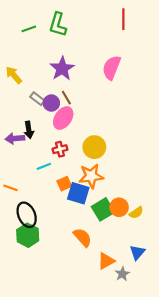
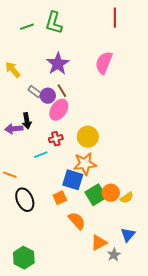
orange square: (64, 184) -> (60, 198), moved
green hexagon: (28, 235) -> (24, 258), moved

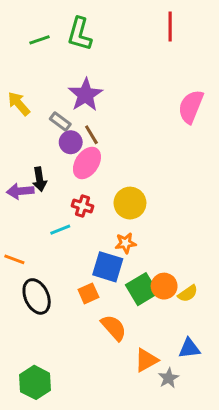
pink semicircle: (104, 63) -> (191, 107), moved
gray rectangle: (35, 92) -> (60, 121), moved
red cross: (56, 139) -> (83, 206), turned 32
orange star: (85, 164) -> (126, 243), size x0.6
blue triangle: (128, 235) -> (189, 348), turned 42

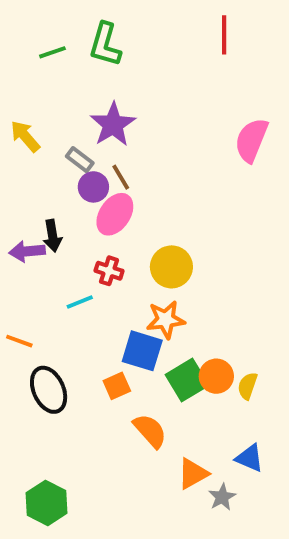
orange star: (126, 243) -> (166, 320), size x1.4
yellow semicircle: (188, 293) -> (248, 386), turned 144
blue triangle: (189, 348) -> (249, 458), turned 30

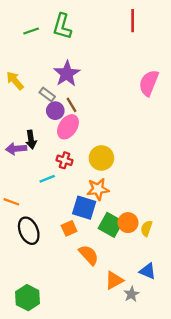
green square: (187, 380) -> (111, 225), turned -30

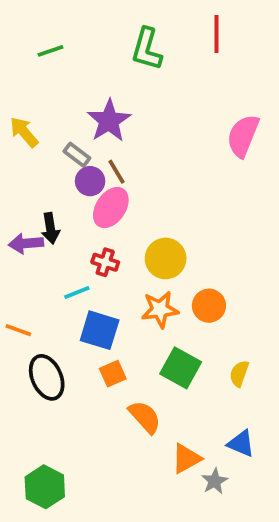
green L-shape: (62, 26) -> (147, 49), moved
blue square: (84, 208) -> (100, 330), moved
orange circle: (128, 223) -> (209, 306), moved

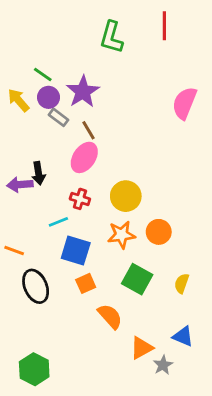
green line: (50, 51) -> (43, 74), moved, turned 54
purple circle: (90, 181) -> (48, 97), moved

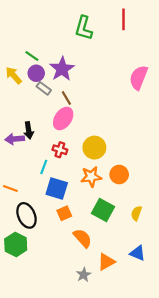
cyan line: (58, 222) -> (44, 167), turned -48
gray star: (163, 365) -> (84, 275), moved
green hexagon: (34, 369) -> (16, 245), moved

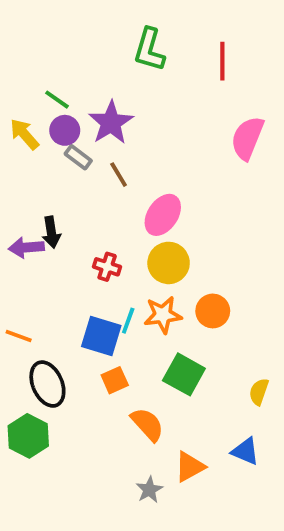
red line: (123, 19) -> (222, 61), moved
pink ellipse: (63, 118) -> (163, 215), moved
cyan line: (44, 167) -> (128, 321), moved
yellow semicircle: (136, 213) -> (259, 392), moved

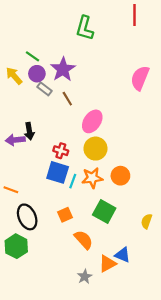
red line: (222, 61) -> (135, 15), moved
blue square: (101, 336) -> (58, 172), moved
blue triangle: (245, 451) -> (123, 255), moved

